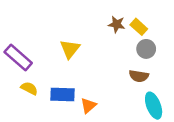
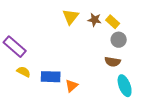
yellow triangle: (70, 49) -> (71, 17), moved

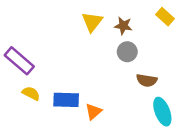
yellow rectangle: (113, 22) -> (165, 17), moved
gray circle: (119, 40) -> (127, 52), moved

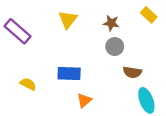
yellow triangle: (92, 22) -> (68, 20), moved
purple rectangle: (19, 61) -> (18, 31), moved
blue rectangle: (66, 100) -> (69, 73), moved

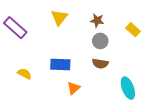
yellow rectangle: (149, 15) -> (133, 30), moved
brown semicircle: (132, 72) -> (100, 63), moved

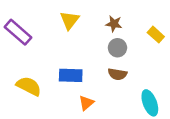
yellow semicircle: (24, 74) -> (29, 86), size x1.5

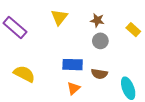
brown semicircle: (117, 74) -> (99, 74), moved
blue rectangle: (71, 75) -> (73, 65), moved

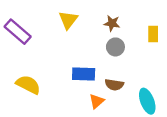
yellow rectangle: (133, 30) -> (153, 34), turned 48
orange triangle: (74, 88) -> (97, 101), moved

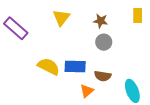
yellow rectangle: (153, 34) -> (138, 16), moved
yellow semicircle: (28, 85) -> (49, 66), moved

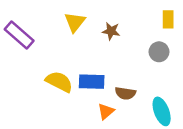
brown star: (101, 21) -> (111, 31), moved
gray circle: (104, 42) -> (159, 52), moved

